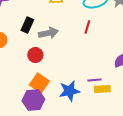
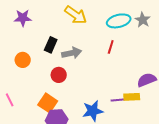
orange square: (39, 83) -> (48, 103), moved
yellow rectangle: (102, 89) -> (132, 97), moved

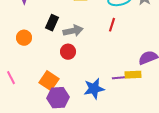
red circle: (59, 75) -> (68, 52), moved

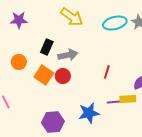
red line: (112, 25) -> (107, 72), moved
orange square: (49, 81) -> (44, 75), moved

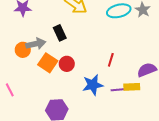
black rectangle: (47, 47) -> (60, 33), moved, turned -49
gray arrow: (68, 55) -> (36, 44), moved
blue star: (89, 113) -> (93, 85), moved

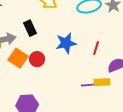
red line: (111, 60) -> (96, 48), moved
blue star: (93, 85) -> (66, 43), moved

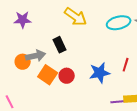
blue star: (66, 43) -> (100, 73), moved

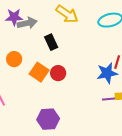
gray arrow: (36, 56) -> (27, 23), moved
blue star: (100, 73) -> (107, 73), moved

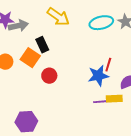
orange square: (39, 72) -> (30, 58), moved
purple hexagon: (48, 119) -> (26, 122), moved

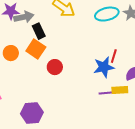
black rectangle: (42, 45) -> (39, 31), moved

